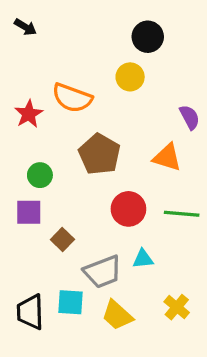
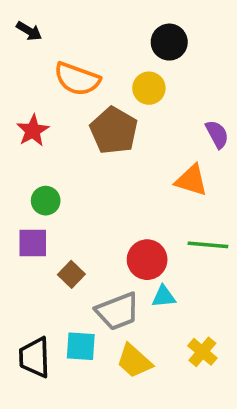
orange semicircle: (72, 98) -> (77, 79), moved
brown pentagon: (99, 154) -> (114, 131), moved
red circle: (128, 209) -> (147, 260), moved

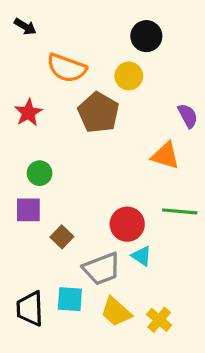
cyan triangle: (164, 297) -> (142, 256), turned 40
yellow cross: (202, 352) -> (159, 320), moved

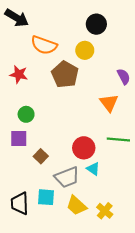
black arrow: (25, 27) -> (17, 18), size x1.6
red star: (28, 113) -> (19, 74), turned -30
orange triangle: (165, 156) -> (109, 103), turned 36

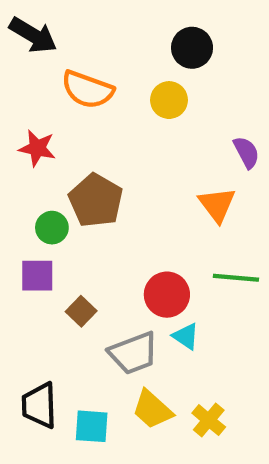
brown pentagon: (65, 74) -> (96, 200), moved
cyan square: (46, 197) -> (92, 426), moved

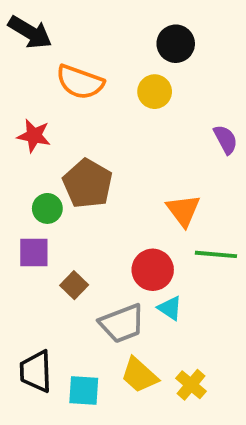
orange triangle: (217, 205) -> (183, 210), moved

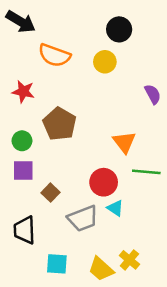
green circle: (47, 208) -> (22, 141), moved
black trapezoid: (36, 371) -> (25, 230), moved
yellow trapezoid: (139, 375) -> (101, 269), moved

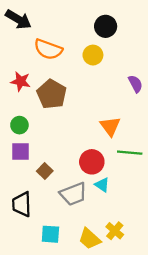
brown pentagon: (60, 124) -> (52, 94), moved

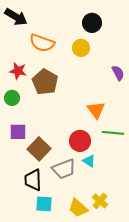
green circle: (19, 125) -> (12, 98), moved
brown square: (45, 171) -> (39, 149), size x1.6
black trapezoid: (22, 204) -> (33, 180), moved

